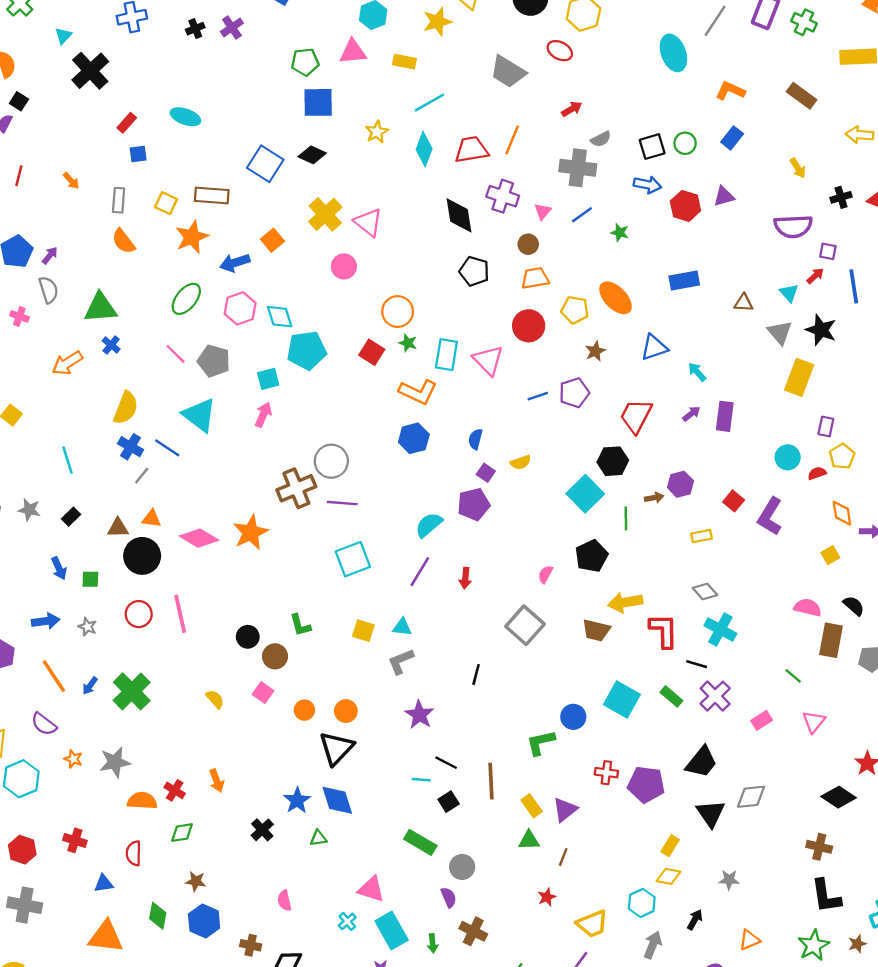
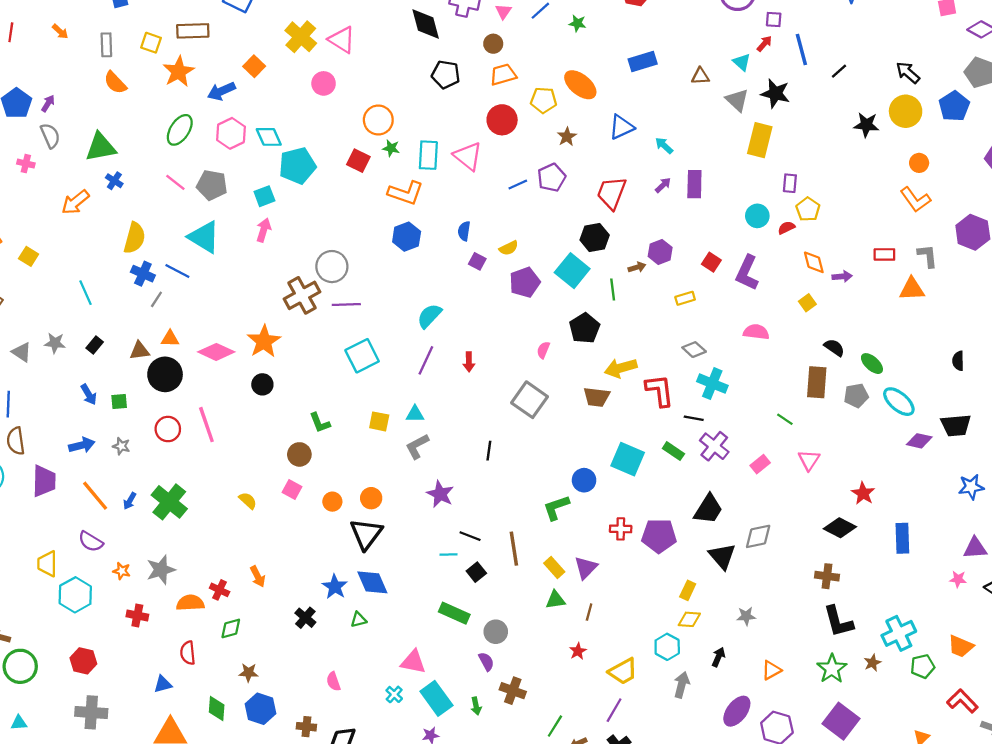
purple pentagon: (474, 504) -> (525, 282), moved
pink semicircle: (808, 607) -> (756, 332), moved
black circle: (248, 637) -> (262, 384), moved
red cross: (75, 840) -> (137, 615), moved

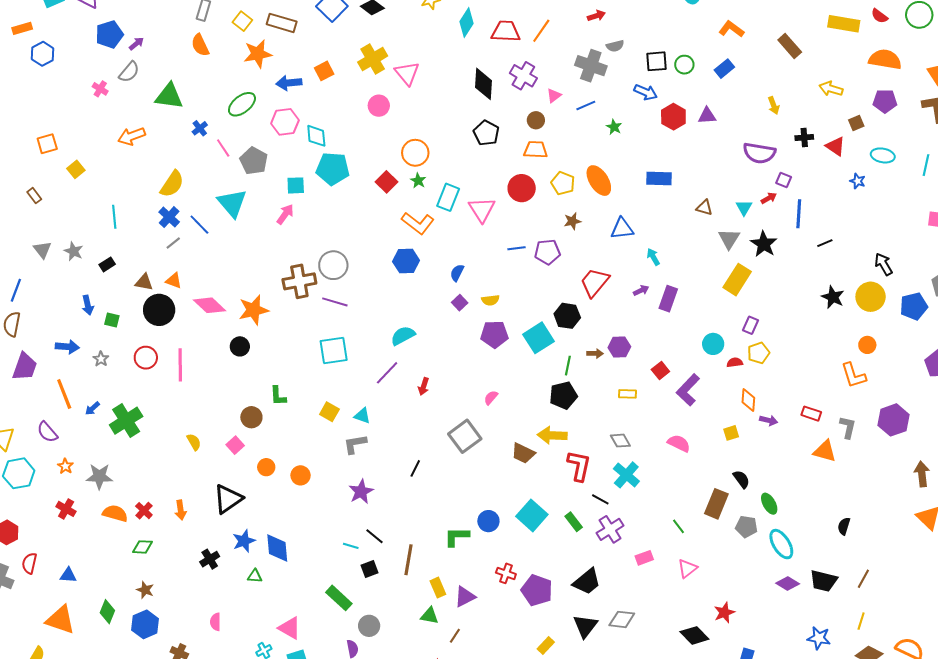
gray semicircle: (50, 136) -> (129, 72), turned 45
blue cross: (114, 181) -> (200, 128), moved
black pentagon: (585, 328) -> (563, 395), moved
black triangle: (366, 534) -> (228, 499), moved
red semicircle: (188, 653) -> (29, 563), moved

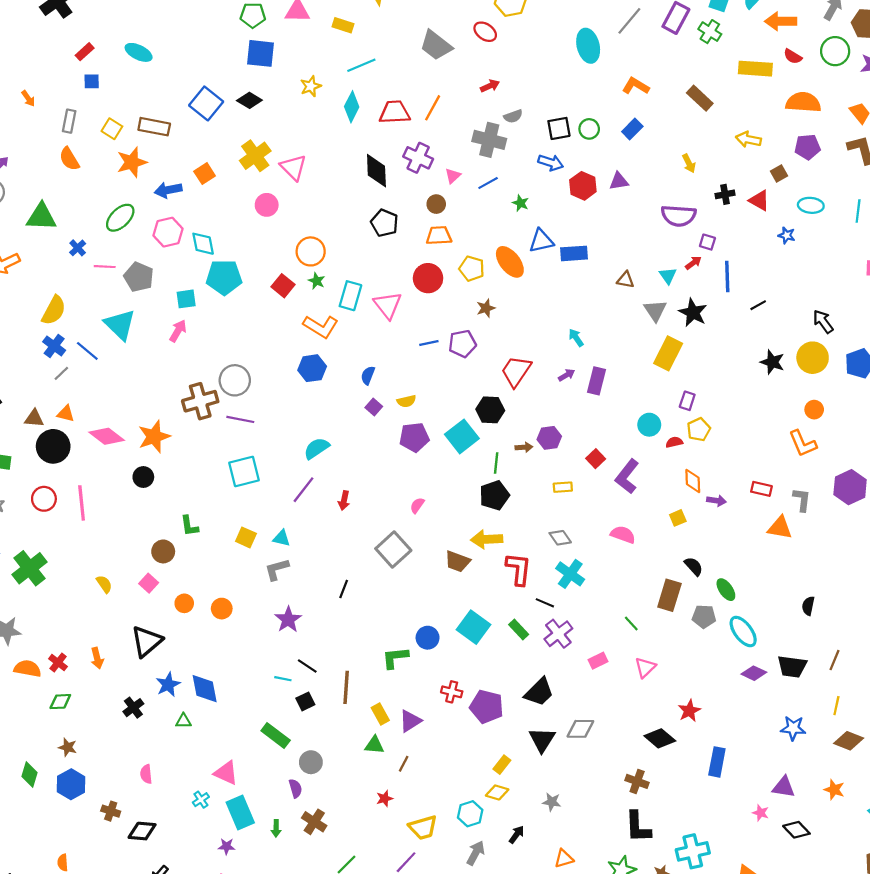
pink line: (223, 148) -> (105, 267), turned -48
blue triangle: (622, 229) -> (541, 241), moved

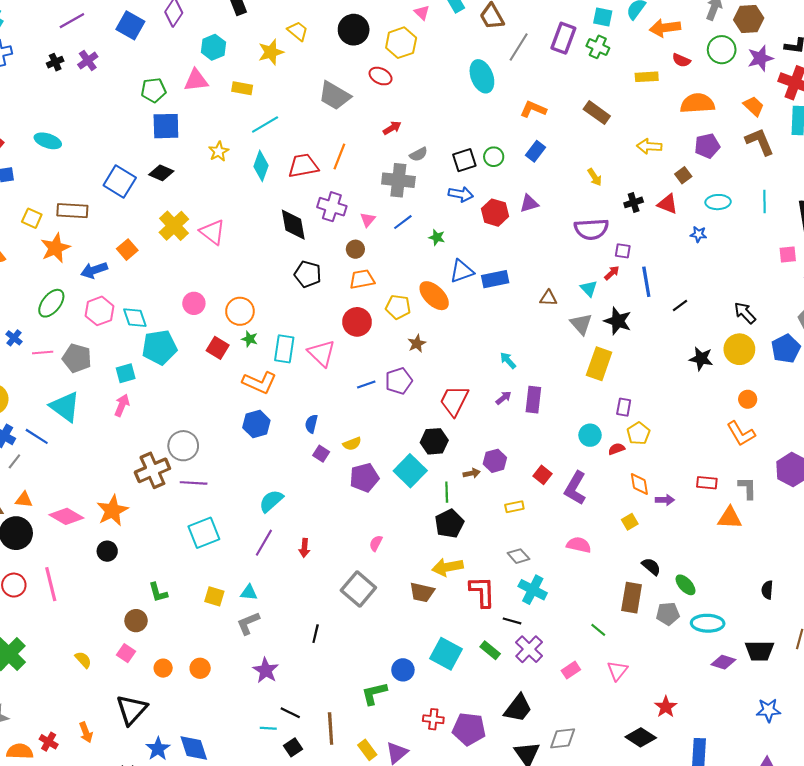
yellow rectangle: (755, 69) -> (647, 77), size x0.7
pink circle: (267, 205) -> (194, 303), moved
cyan ellipse: (743, 632) -> (708, 623), turned -44

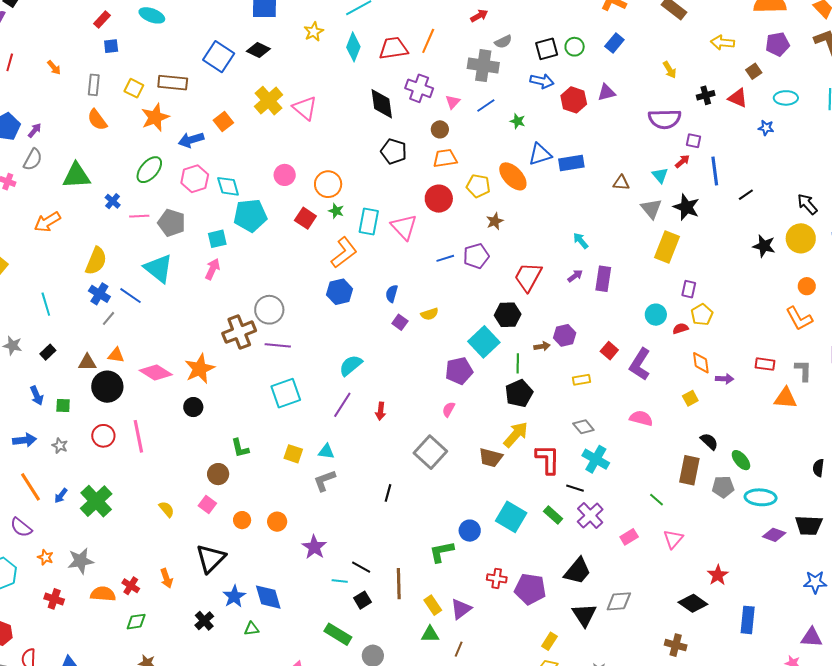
orange L-shape: (259, 383) -> (344, 253), turned -64
purple pentagon: (364, 478) -> (459, 371), moved
yellow arrow: (447, 567) -> (516, 435), turned 140
purple star: (266, 670) -> (314, 547), moved

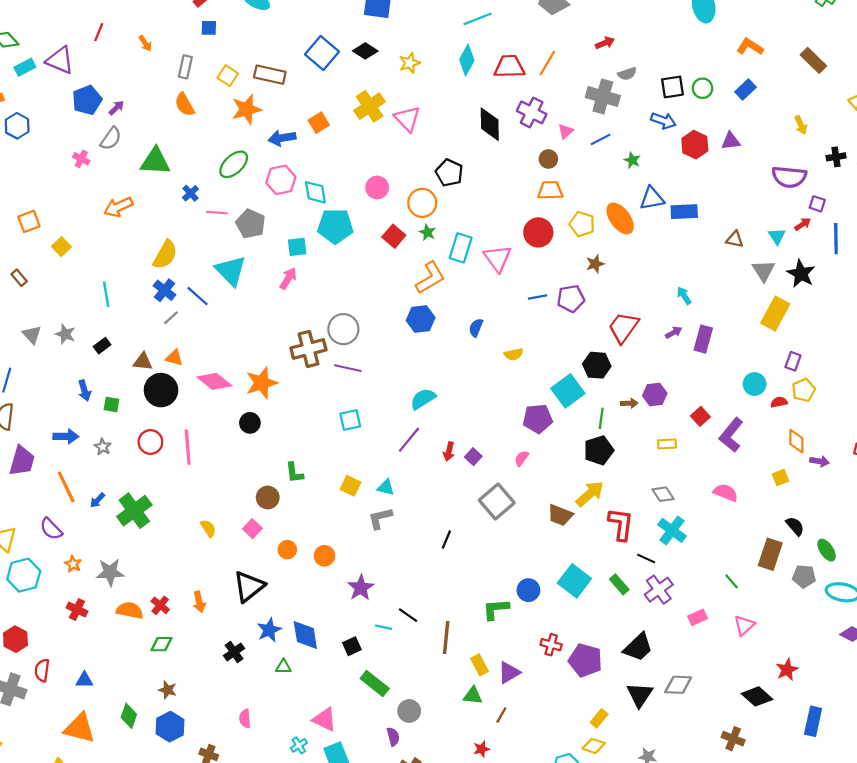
yellow star: (314, 32) -> (410, 63), moved
black pentagon: (394, 151) -> (449, 173), moved
purple square: (400, 322) -> (473, 457), moved
cyan square: (286, 393) -> (350, 420), size x0.7
black square: (363, 600) -> (352, 646), moved

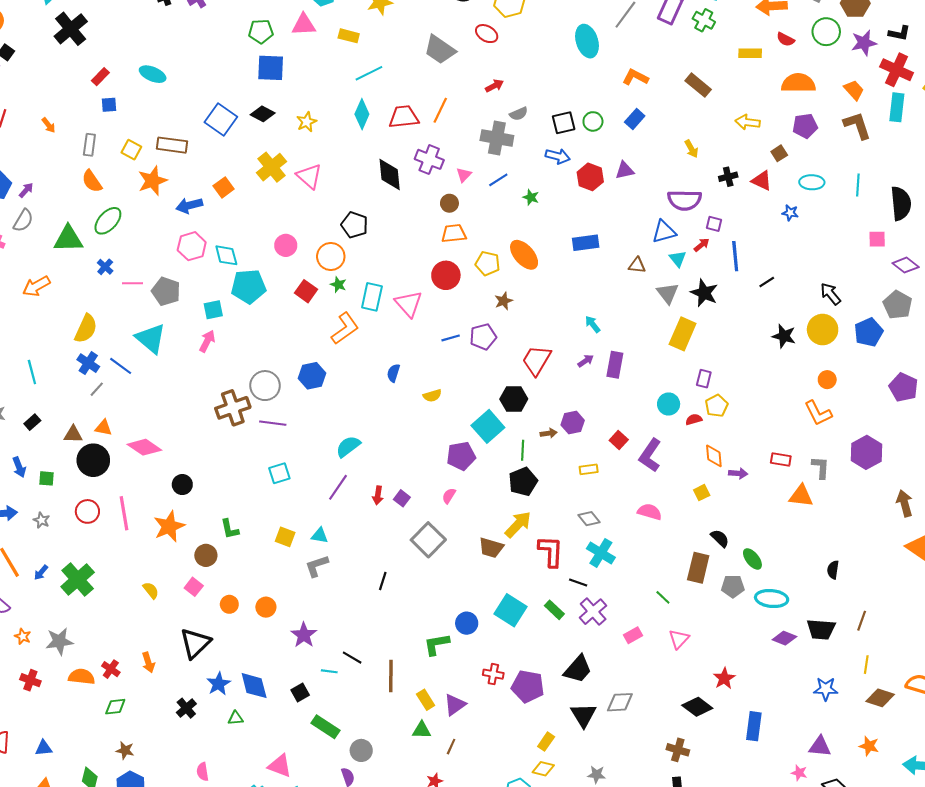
green ellipse: (234, 164) -> (108, 221), moved
blue triangle: (652, 198) -> (664, 232), moved
blue hexagon: (421, 319) -> (312, 376), moved
orange star: (262, 383) -> (169, 526), moved

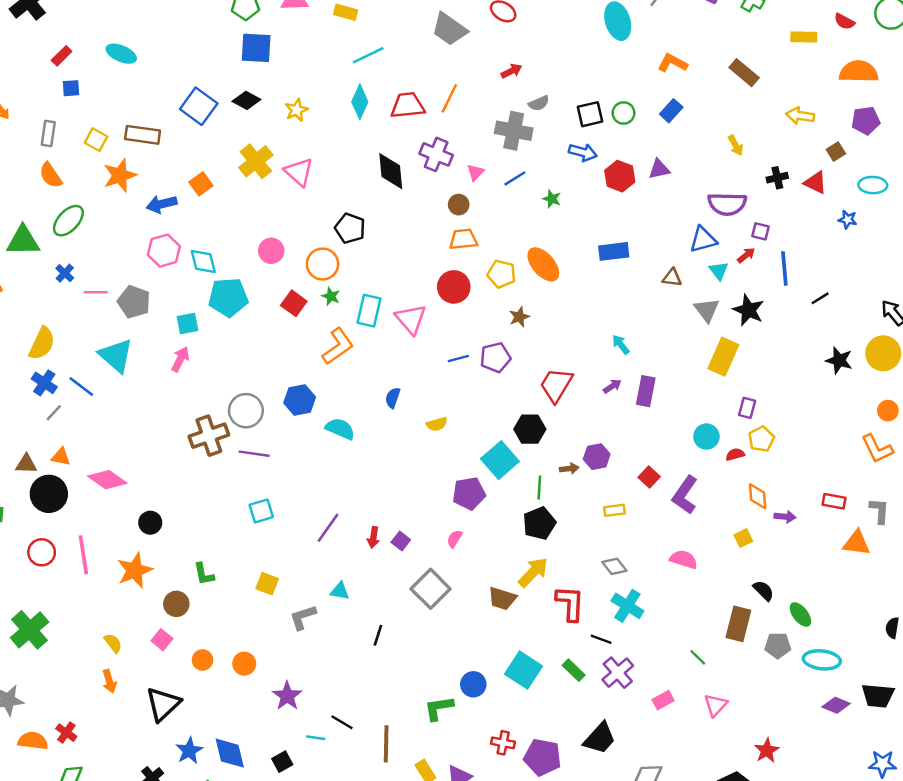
cyan semicircle: (348, 447) -> (340, 429), moved, turned 60
cyan triangle: (320, 536) -> (340, 591), moved
orange arrow: (148, 662) -> (109, 681), moved

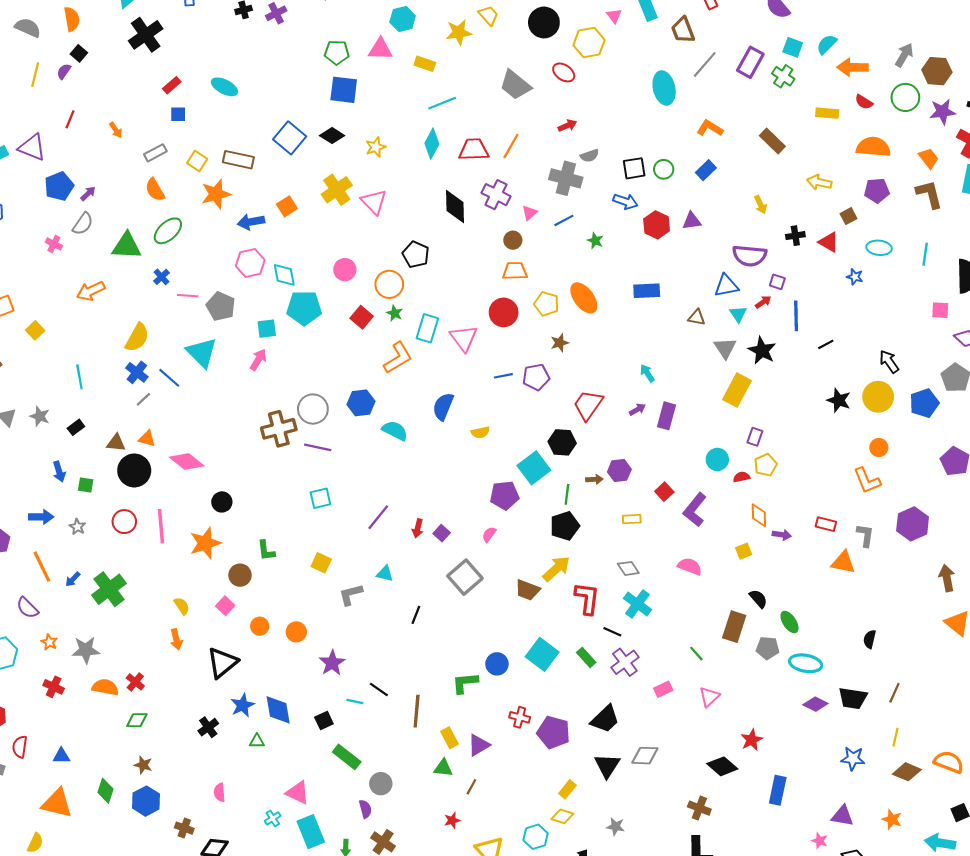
gray rectangle: (48, 133) -> (155, 153), turned 50
blue semicircle: (393, 398) -> (443, 406), size x1.5

